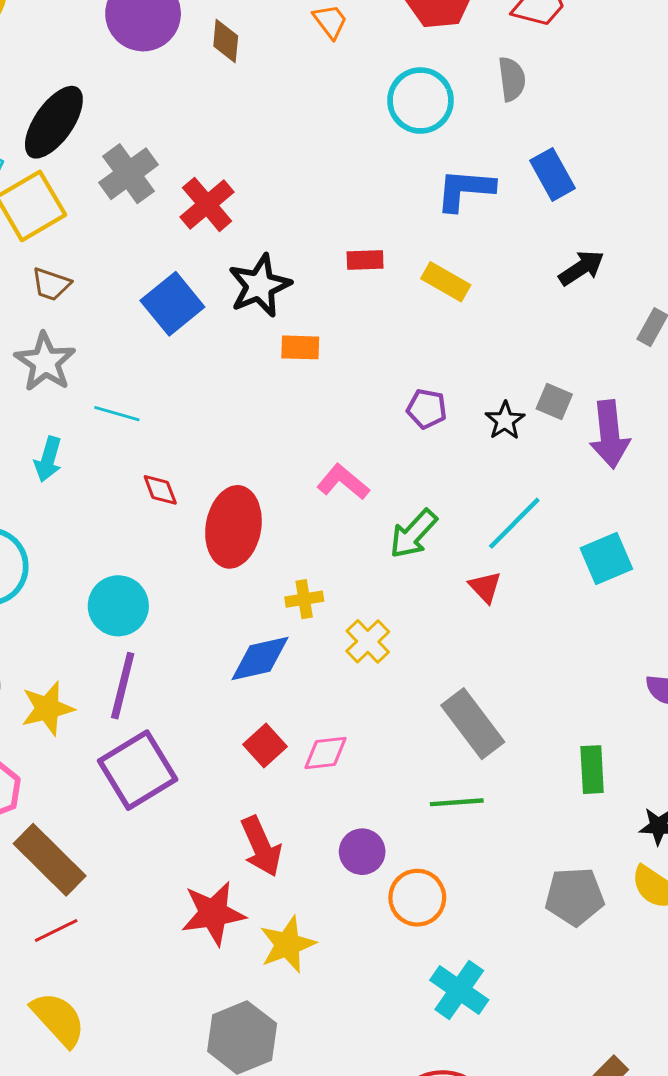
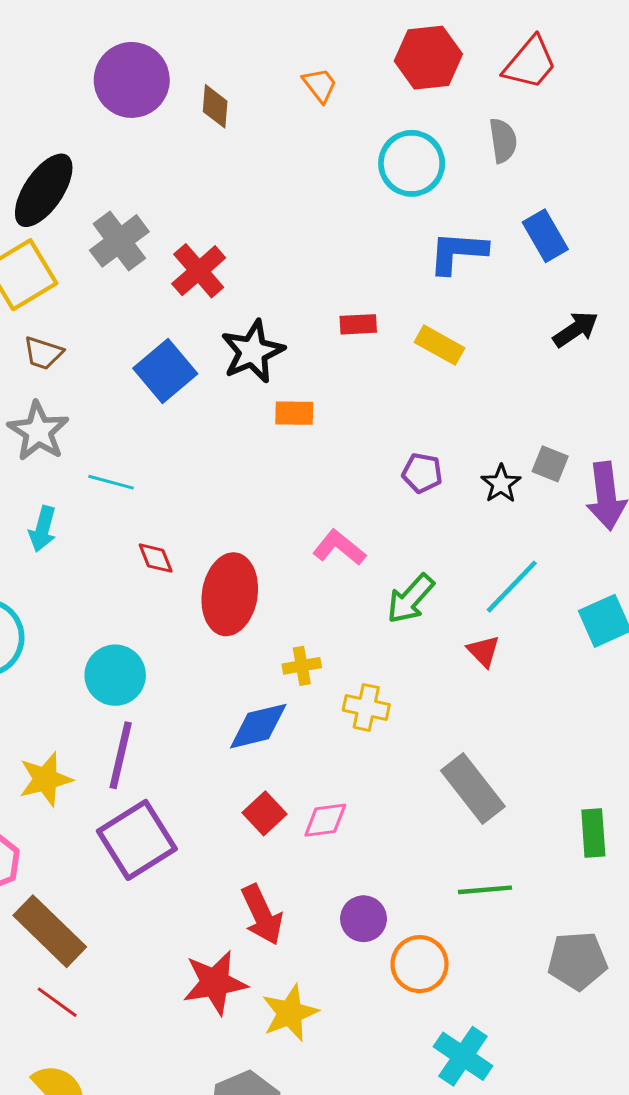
yellow cross: (368, 641) -> (366, 707), turned -33
green line: (457, 802) -> (485, 890), moved
red line: (56, 931) -> (57, 1002), turned 63

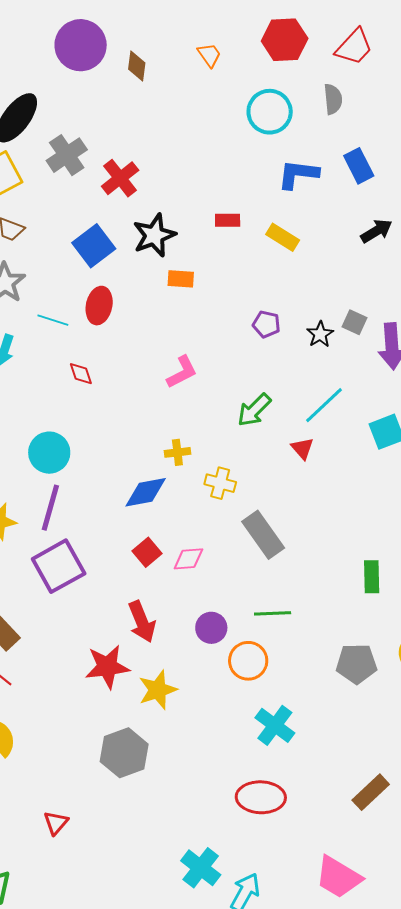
pink L-shape: (339, 548) -> (182, 372), moved, turned 111
red ellipse: (230, 594) -> (99, 306), moved, size x0.7
gray rectangle: (473, 789) -> (263, 535), moved
green line: (485, 890) -> (273, 613), moved

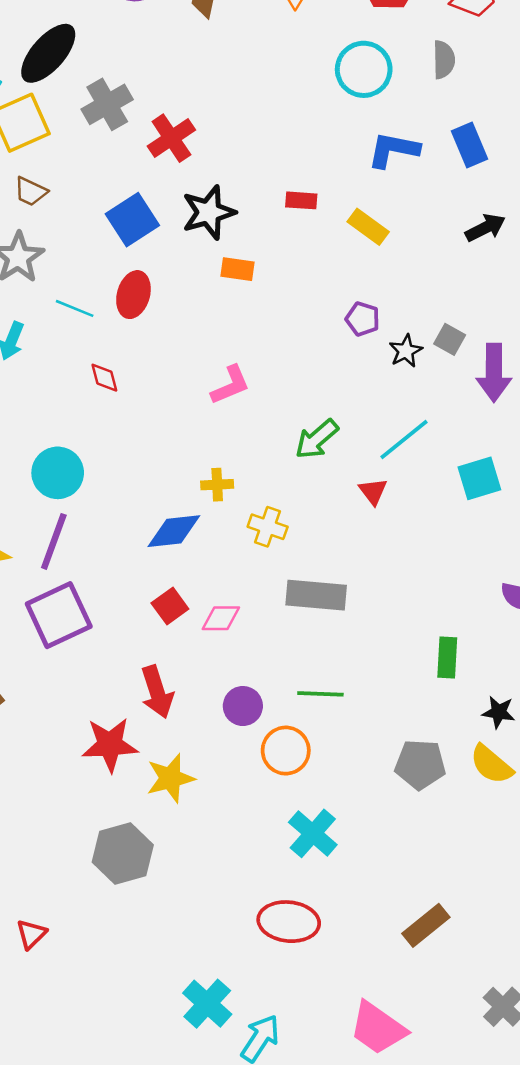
purple pentagon: (266, 324) -> (363, 319), moved
gray rectangle: (263, 535) -> (316, 595), turned -54

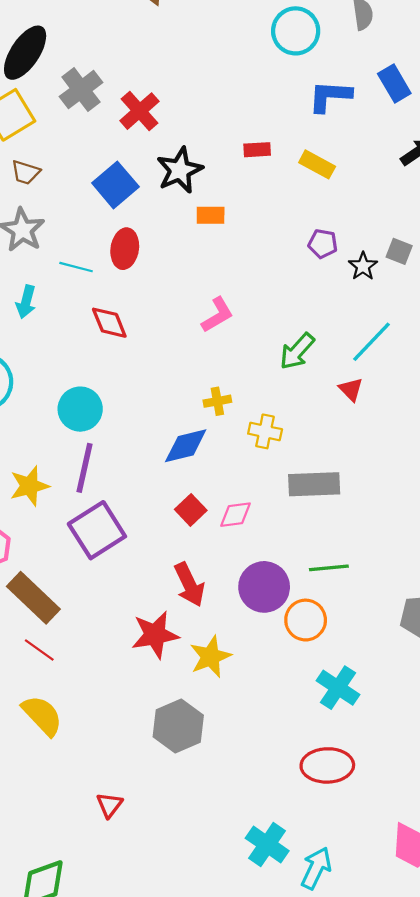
red diamond: (104, 378) -> (109, 323), size x1.4
purple circle: (243, 706) -> (264, 587), size x1.5

